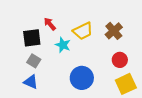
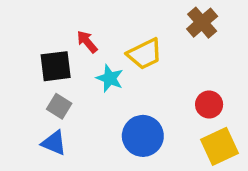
brown cross: (114, 31) -> (202, 23), moved

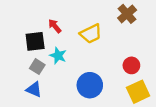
cyan star: (110, 78) -> (58, 56), moved

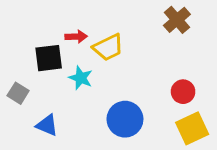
red arrow: (55, 26) -> (76, 37), turned 128
yellow trapezoid: (91, 34) -> (108, 47), moved
gray square: (37, 67) -> (18, 93), moved

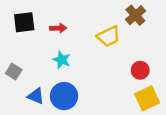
yellow trapezoid: (108, 47) -> (109, 36), moved
black square: (49, 58) -> (24, 22), moved
blue circle: (125, 119) -> (64, 96), moved

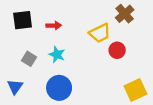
red circle: (140, 70) -> (117, 50), moved
gray square: (14, 71) -> (29, 59), moved
blue triangle: (36, 96) -> (15, 87), moved, turned 42

